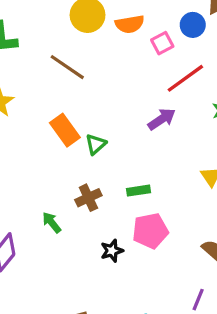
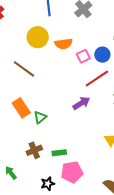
blue circle: (193, 25) -> (102, 55), moved
green rectangle: (138, 191) -> (59, 153), moved
green arrow: (52, 222) -> (11, 173), moved

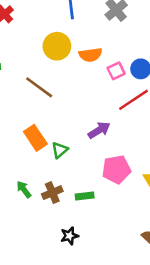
purple arrow: (81, 103) -> (99, 130), moved
pink pentagon: (72, 172) -> (116, 169), moved
green arrow: (11, 173) -> (24, 189), moved

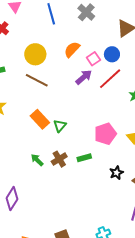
yellow circle: (57, 46) -> (35, 54), moved
orange semicircle: (90, 55) -> (72, 49), turned 150
purple arrow: (99, 130) -> (84, 77), moved
black star: (69, 236) -> (116, 173), moved

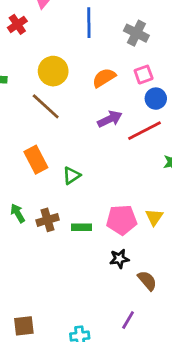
gray cross: (86, 12) -> (136, 33), turned -30
pink square: (93, 59) -> (144, 75), moved
green triangle: (60, 126) -> (72, 176), moved
pink pentagon: (105, 134) -> (122, 220), moved

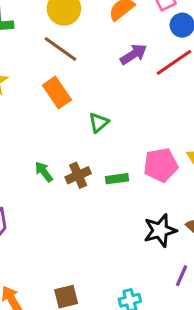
orange rectangle: (36, 160) -> (57, 93), moved
black star: (119, 259) -> (160, 230), moved, size x1.5

